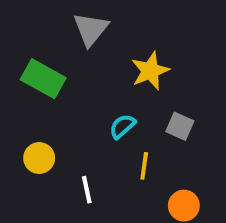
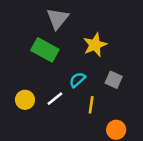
green rectangle: (43, 79) -> (45, 50), moved
white line: (87, 190) -> (55, 99), moved, turned 63

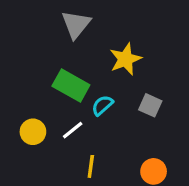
green rectangle: (45, 50) -> (71, 85), moved
yellow line: (91, 105) -> (91, 166), moved

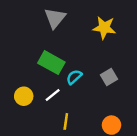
yellow star: (125, 59) -> (104, 28), moved, turned 30
gray square: (150, 105) -> (109, 77), turned 35

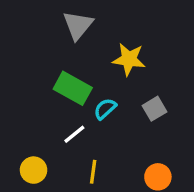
yellow star: (104, 28) -> (129, 59), moved
yellow circle: (24, 96) -> (34, 170), moved

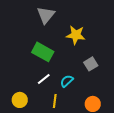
cyan semicircle: (105, 109) -> (67, 81), moved

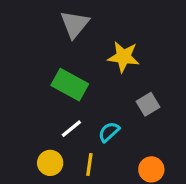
yellow circle: (20, 100) -> (50, 163), moved

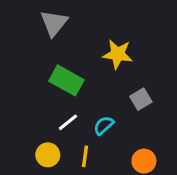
gray triangle: (75, 24) -> (54, 23), moved

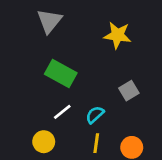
yellow star: (118, 54) -> (118, 35), moved
yellow line: (85, 156) -> (96, 143), moved

